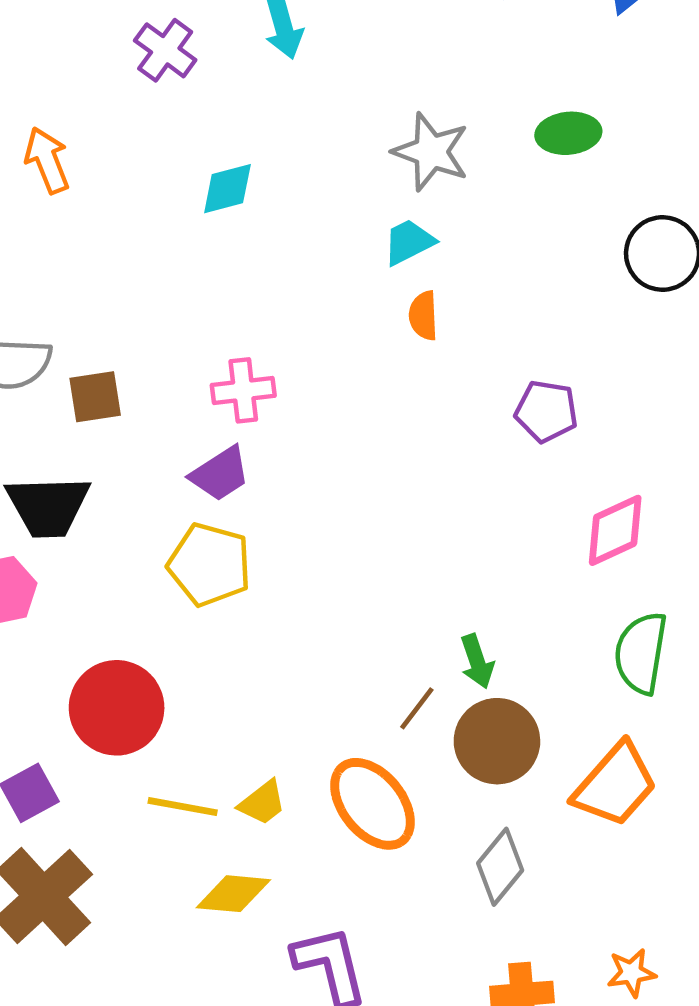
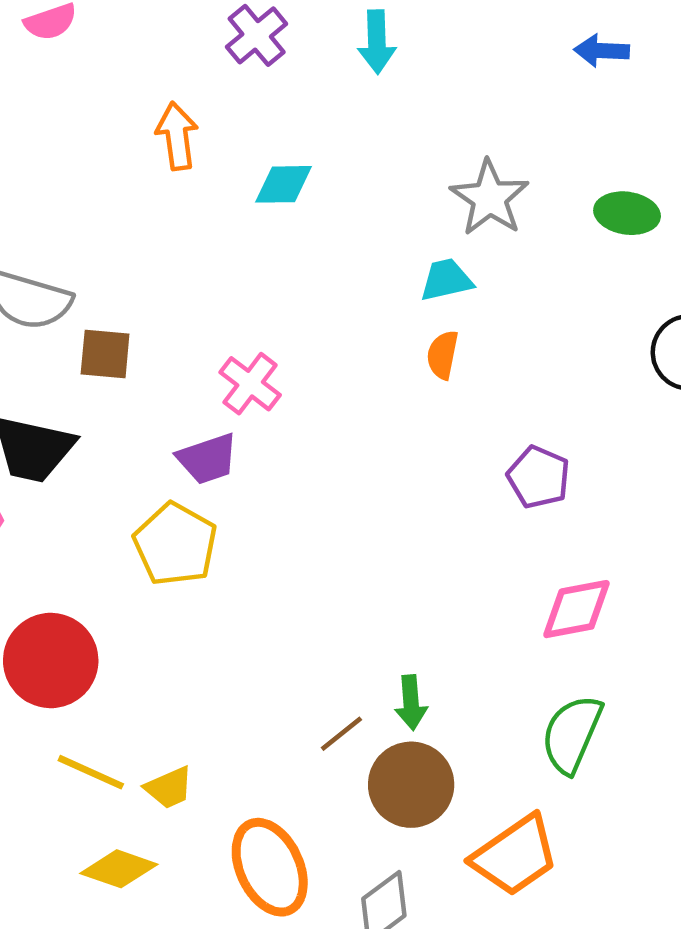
orange arrow: (47, 160) -> (177, 136), moved
pink cross: (243, 390) -> (250, 384), turned 30
orange ellipse: (373, 804) -> (270, 867), moved

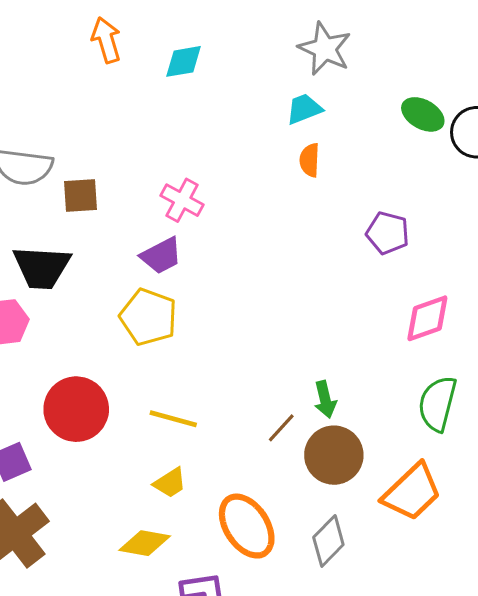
green ellipse: (627, 213) -> (423, 114), moved, turned 30
yellow line: (91, 772) -> (173, 419), moved

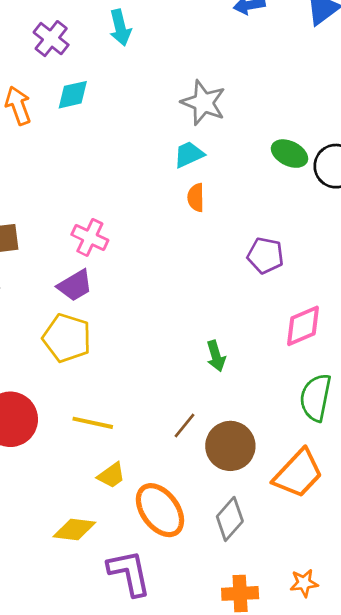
cyan diamond: (184, 61) -> (73, 95), moved
green arrow: (325, 399) -> (216, 356), moved
yellow trapezoid: (170, 483) -> (111, 475), moved

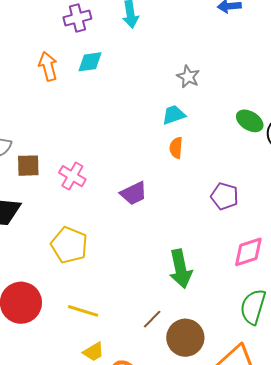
purple cross: (51, 39) -> (77, 18), turned 32
gray star: (203, 103) -> (188, 77), size x0.7
pink cross: (90, 237) -> (72, 176), moved
purple trapezoid: (75, 285) -> (134, 193), moved
green arrow: (216, 356) -> (181, 269), size x1.6

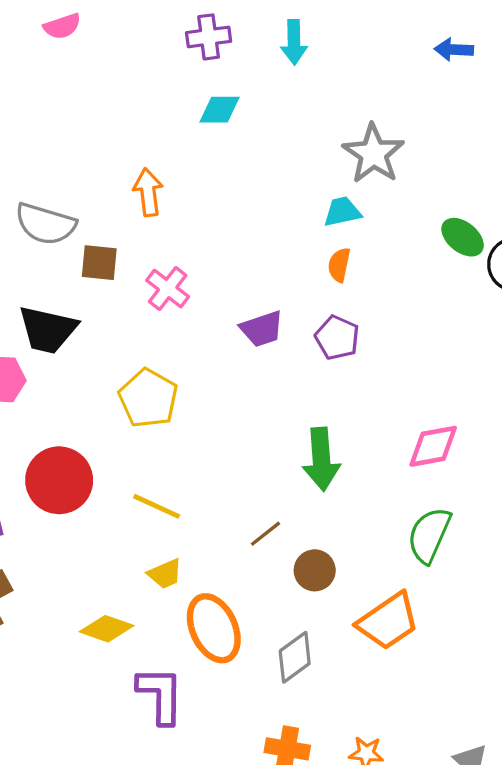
orange arrow: (48, 66) -> (148, 192), moved
gray star: (188, 77) -> (373, 154), size x1.6
purple pentagon: (225, 196) -> (337, 338), moved
brown circle: (185, 338) -> (315, 570), size x0.7

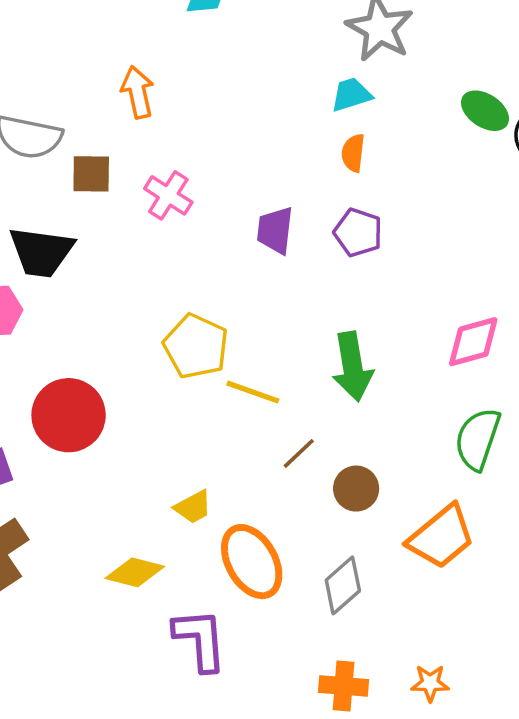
purple trapezoid: (262, 329) -> (275, 230), turned 120
yellow pentagon: (148, 398) -> (196, 346), moved
yellow line: (157, 506) -> (253, 392), moved

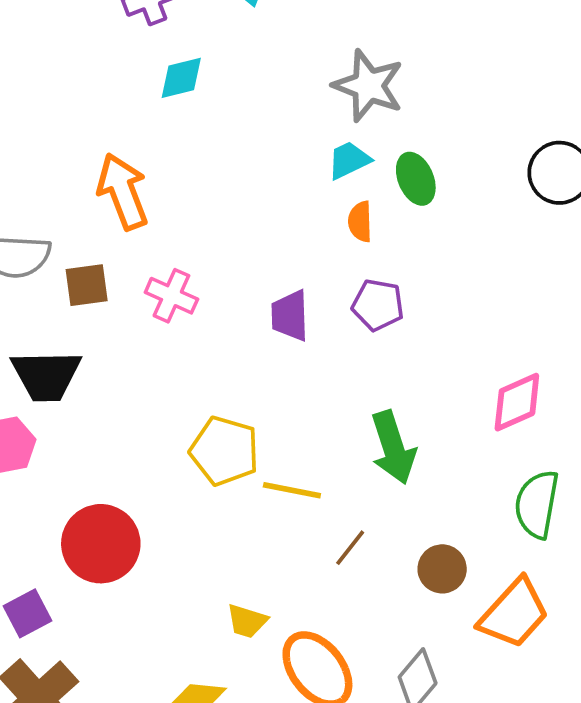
orange arrow: (138, 92) -> (123, 191), size x1.4
green ellipse: (485, 111) -> (416, 179), moved, turned 42
brown circle: (356, 489) -> (442, 569), moved
yellow trapezoid: (193, 507) -> (247, 621), turned 54

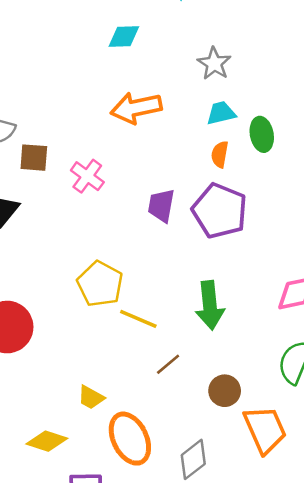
gray star: (368, 86) -> (214, 64), moved, size x0.7
orange arrow: (123, 191) -> (136, 108), moved, turned -93
purple pentagon: (378, 305) -> (220, 211), size x1.6
orange trapezoid: (514, 613) -> (265, 430), turned -78

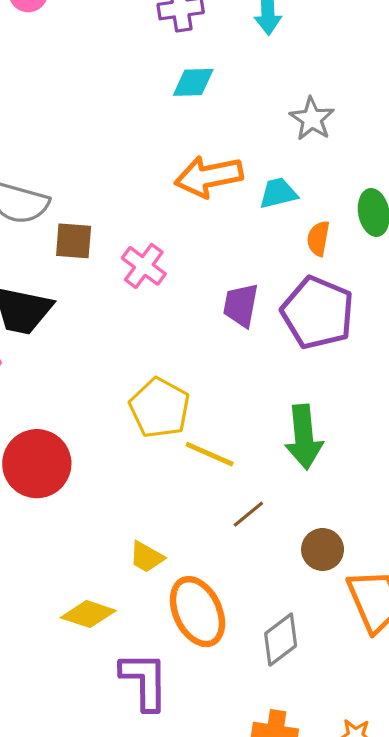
cyan trapezoid: (221, 113) -> (278, 193), moved

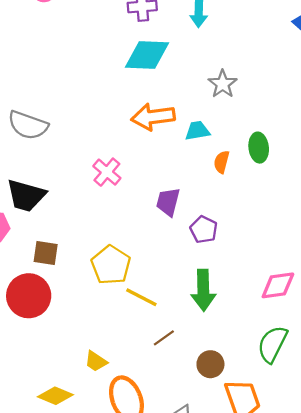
cyan diamond: (193, 82) -> (147, 55), size x1.6
brown square: (74, 241) -> (46, 253), moved
purple pentagon: (318, 313) -> (204, 230), moved, size x0.6

